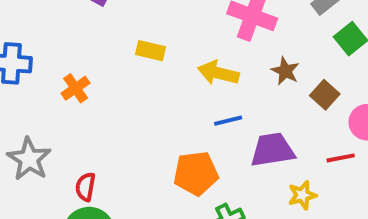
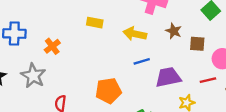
brown square: (325, 95) -> (197, 44), turned -35
gray star: (29, 159) -> (33, 76), moved
orange pentagon: (196, 173) -> (108, 91), moved

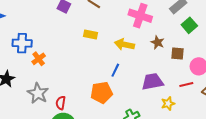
orange cross: (52, 46) -> (39, 59), moved
blue line: (142, 61) -> (115, 70), moved, turned -48
gray star: (33, 76) -> (38, 93), moved

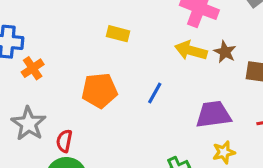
yellow arrow: (124, 44) -> (191, 51), moved
orange pentagon: (102, 93) -> (100, 91), moved
yellow star: (168, 104) -> (224, 152), moved

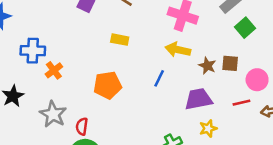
brown star: (225, 52) -> (207, 66), moved
blue line: (155, 93) -> (159, 78), moved

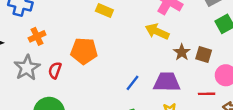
orange cross: (54, 70) -> (37, 36), moved
blue line: (159, 78) -> (133, 83), moved
red semicircle: (82, 126) -> (55, 70), moved

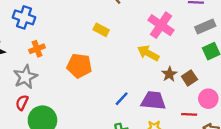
brown square: (204, 55) -> (189, 78), turned 35
red semicircle: (55, 70) -> (22, 103), moved

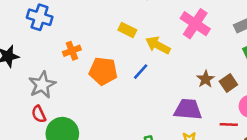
orange cross: (37, 49) -> (72, 51), moved
yellow arrow: (148, 53) -> (158, 45), moved
blue line: (122, 99) -> (141, 72), moved
red semicircle: (22, 103) -> (39, 114), turned -49

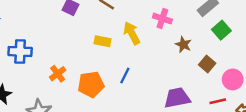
pink cross: (195, 24) -> (162, 19), size x0.7
yellow arrow: (158, 45) -> (132, 33), moved, turned 50
brown star: (206, 79) -> (183, 44), moved

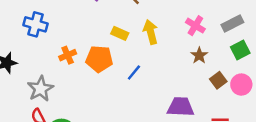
pink cross: (162, 19) -> (195, 26), moved
pink circle: (233, 79) -> (241, 85), moved
orange pentagon: (91, 84) -> (99, 59), moved

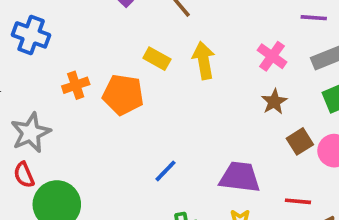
blue line: (134, 73) -> (166, 171), moved

